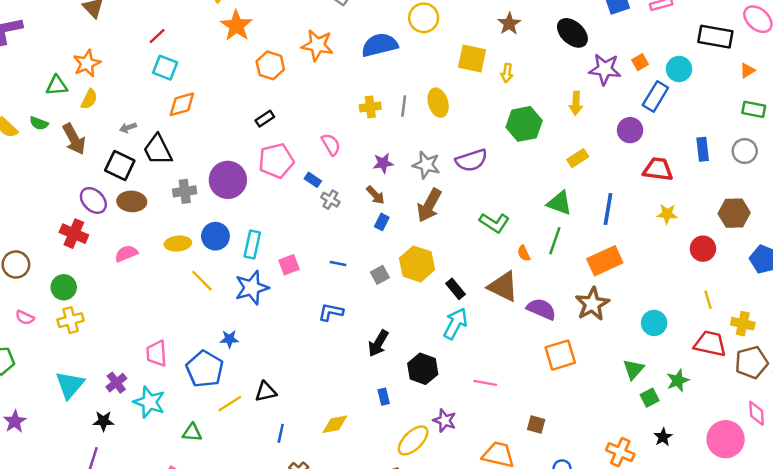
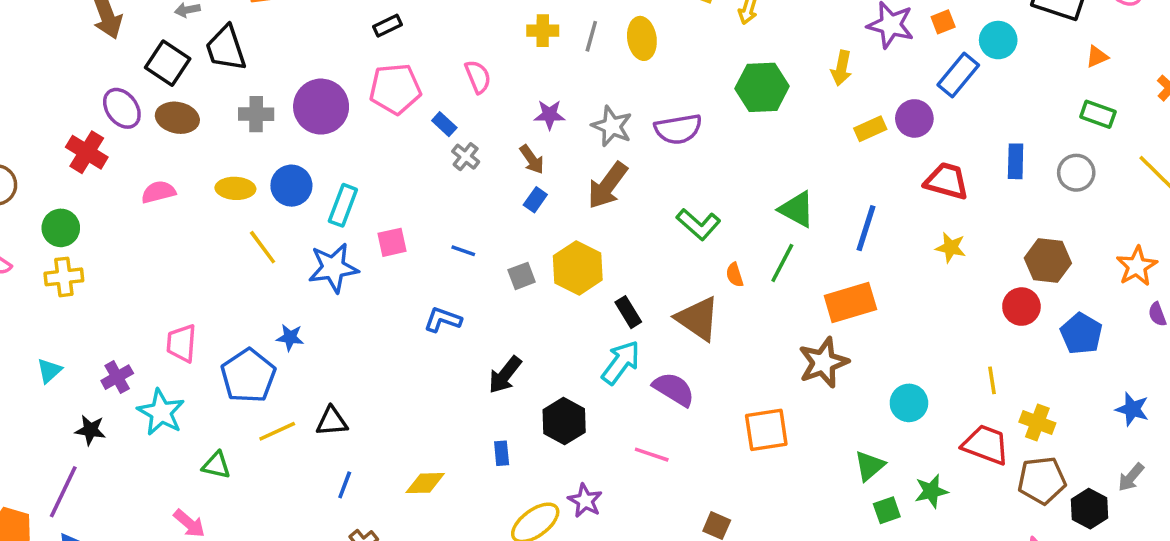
yellow rectangle: (578, 158) -> (870, 129), moved
red circle: (703, 249) -> (1021, 307), moved
purple semicircle: (541, 309) -> (674, 389), moved
cyan triangle: (70, 385) -> (49, 371), size x0.6

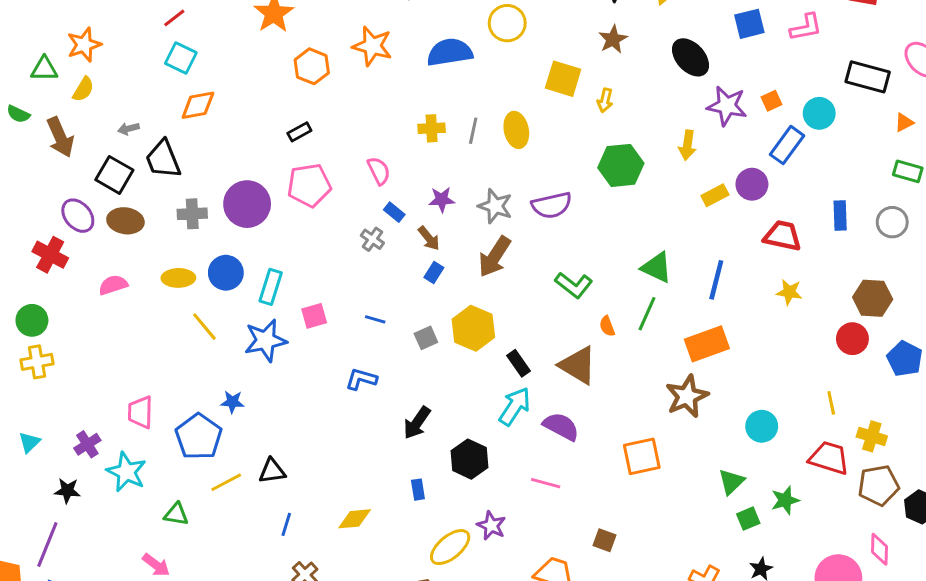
blue rectangle: (444, 124) -> (394, 212), moved

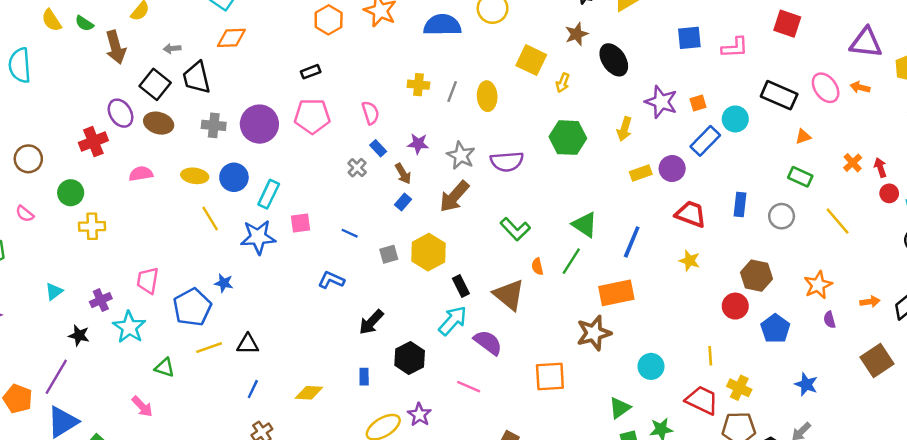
black ellipse: (691, 57) -> (614, 60), moved
red cross: (50, 255) -> (93, 142), turned 32
yellow cross: (37, 362) -> (92, 226), moved

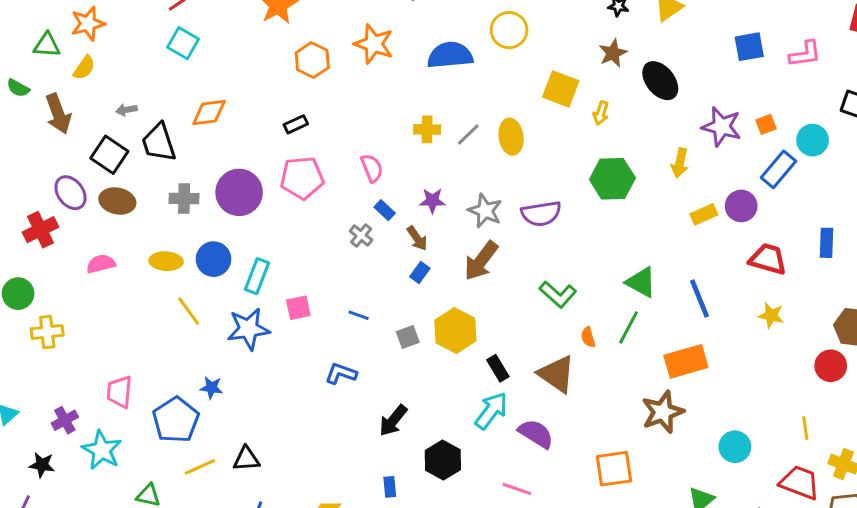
orange diamond: (231, 38) -> (209, 112), moved
gray line: (452, 92) -> (468, 134), turned 30
blue line: (632, 242) -> (700, 299), turned -40

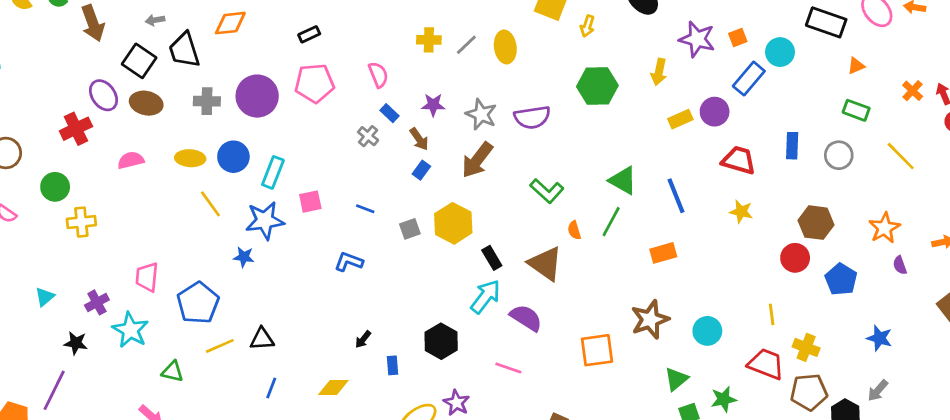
orange rectangle: (686, 361) -> (663, 253), size x0.7
blue star: (211, 388) -> (244, 257), moved
brown star: (663, 412) -> (650, 320), moved
black arrow: (393, 421) -> (363, 339), moved, size x0.6

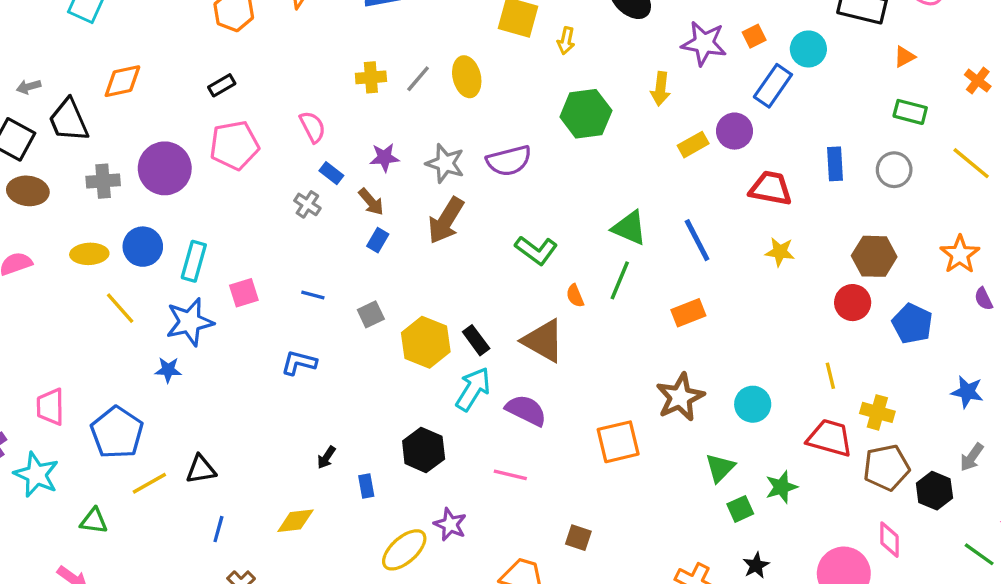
yellow hexagon: (453, 223) -> (426, 342), moved

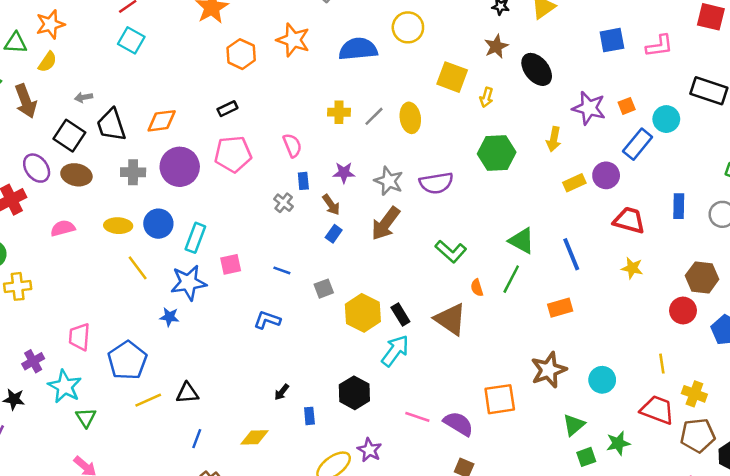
orange diamond: (122, 81) -> (162, 121), moved
blue rectangle: (331, 173) -> (303, 181), turned 42
purple semicircle: (526, 410) -> (458, 424), moved
green triangle: (94, 521) -> (86, 417), moved, turned 45

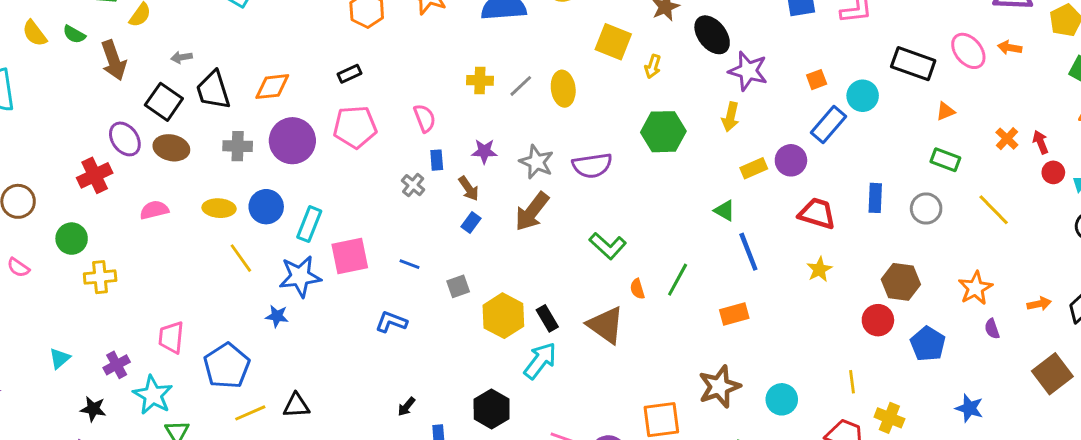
purple star: (589, 108) -> (748, 71), moved
green triangle: (522, 241) -> (725, 211), moved, size x0.7
pink square: (231, 264) -> (350, 256), size x1.5
yellow star: (632, 268) -> (819, 269), turned 30

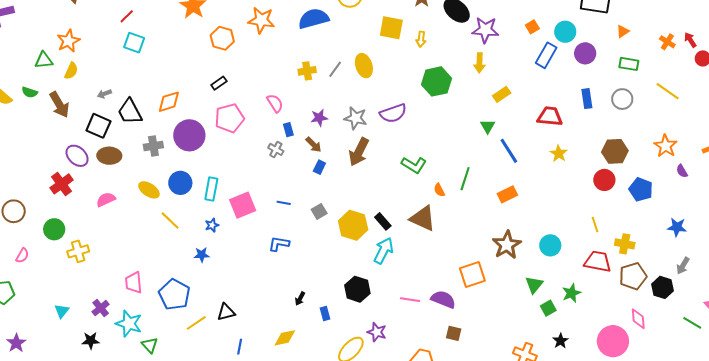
purple circle: (791, 160) -> (585, 53), moved
yellow ellipse: (219, 208) -> (149, 190), turned 40
green triangle: (725, 211) -> (488, 126), turned 42
pink semicircle: (18, 268) -> (22, 256), turned -84
blue star: (300, 276) -> (212, 225), size x0.5

